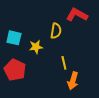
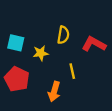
red L-shape: (77, 15) -> (94, 44), moved
orange arrow: (73, 81) -> (54, 92), moved

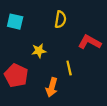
yellow semicircle: (63, 35) -> (60, 19), moved
cyan square: (16, 43) -> (15, 22), moved

